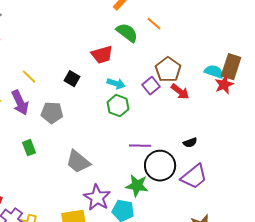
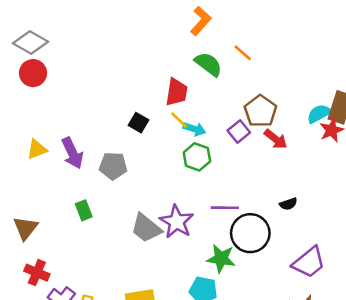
red trapezoid: (102, 55) -> (177, 92), turned -65
cyan semicircle: (214, 72) -> (319, 114), turned -48
yellow line: (29, 77) -> (179, 120), moved
purple trapezoid: (194, 177) -> (309, 262), moved
purple star: (97, 198) -> (177, 222), moved

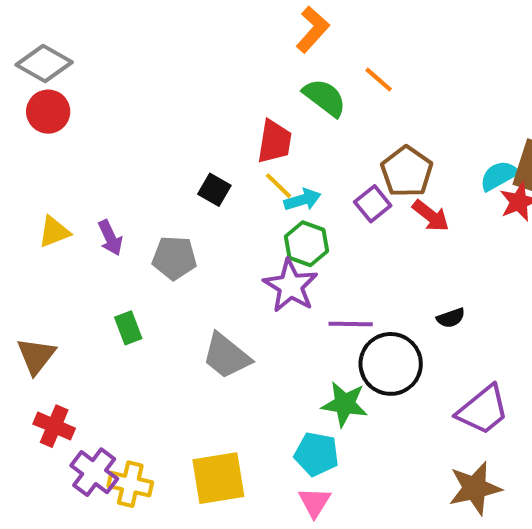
cyan arrow: (194, 129) -> (303, 200), turned -35
purple arrow: (72, 153) -> (110, 238), size x0.7
purple star: (177, 222) -> (291, 286), moved

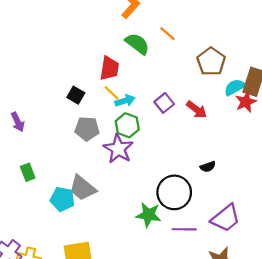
brown pentagon: (407, 172) -> (211, 62), moved
gray pentagon: (174, 258) -> (87, 129), moved
purple line: (351, 324) -> (184, 229), moved
cyan pentagon: (317, 454) -> (62, 199), moved

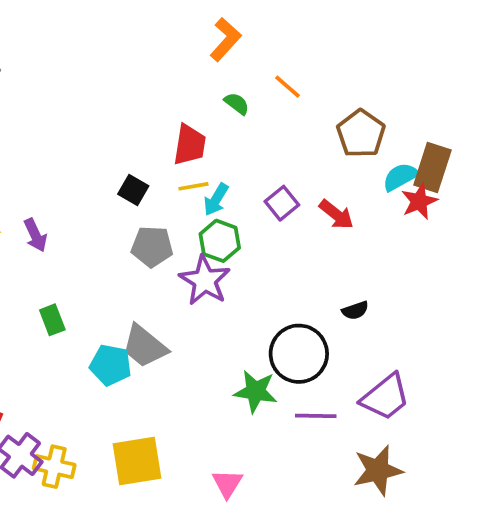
green semicircle: (137, 44) -> (237, 103), size x0.6
yellow line: (112, 93) -> (193, 186), turned -54
cyan arrow: (125, 101) -> (216, 199), turned 138

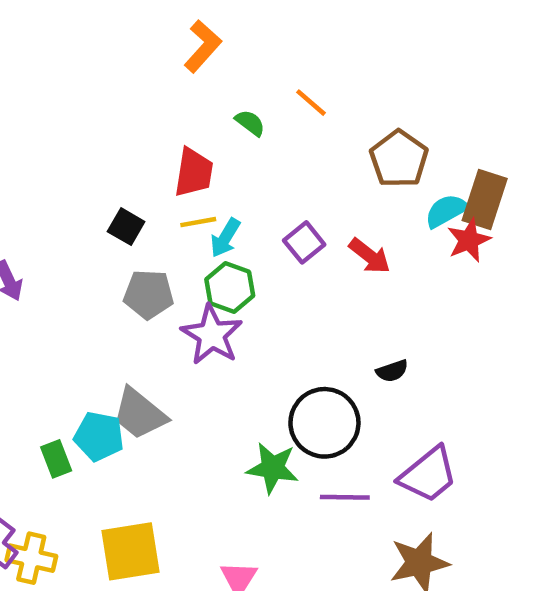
orange L-shape: (225, 40) -> (203, 46), moved
green rectangle: (52, 320) -> (56, 459), moved

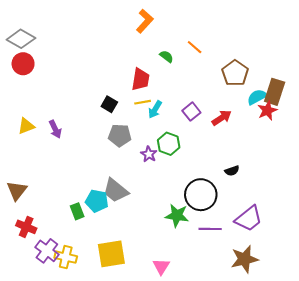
red arrow: (370, 256) -> (222, 118), turned -72
green hexagon: (230, 287) -> (169, 144), moved
purple star: (212, 335) -> (149, 154), size x0.6

